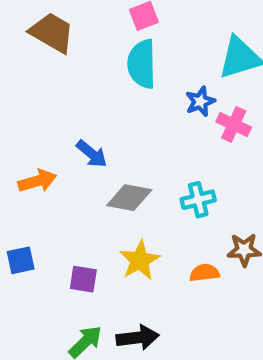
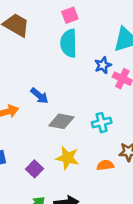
yellow star: (140, 260) -> (67, 158), turned -30
purple square: (83, 279) -> (35, 169), turned 35

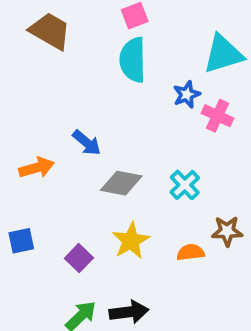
cyan cross: (102, 123) -> (185, 185), turned -30
yellow star: (67, 158) -> (131, 241), turned 30

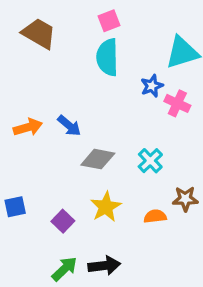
orange arrow: (37, 168) -> (28, 127), moved

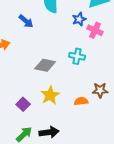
blue arrow: (69, 126) -> (26, 21), moved
cyan cross: (150, 161) -> (77, 56), moved, turned -35

